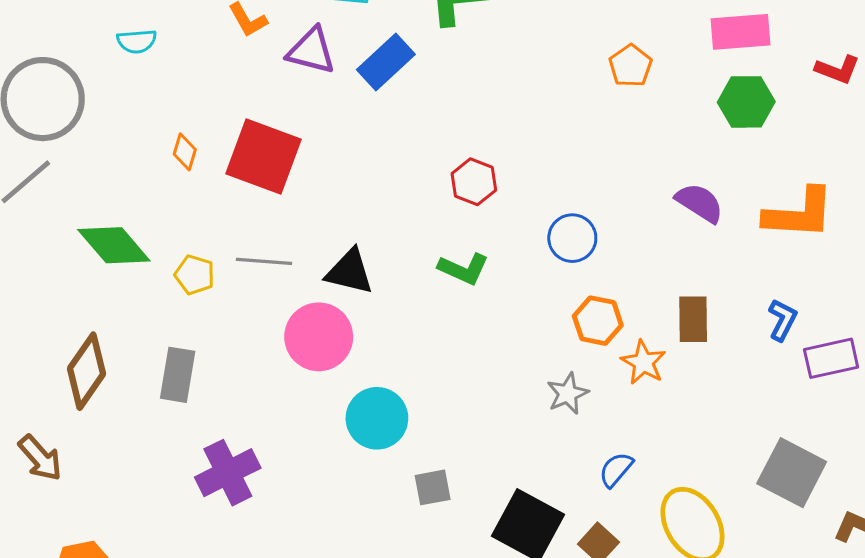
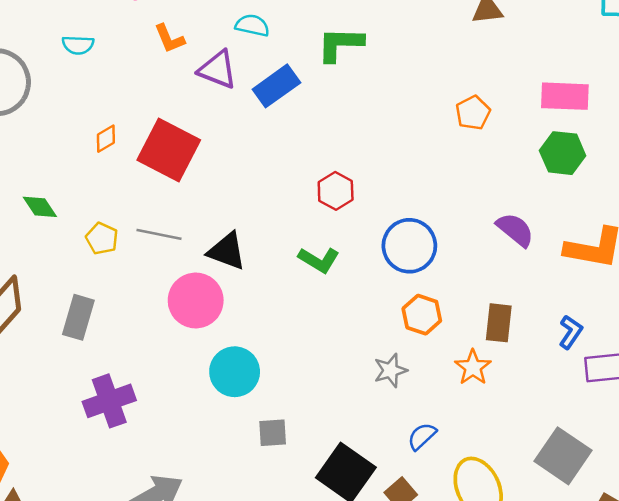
orange diamond: (185, 152) -> (106, 139), turned 36
blue circle: (572, 238) -> (409, 246), size x1.4
green diamond: (114, 245) -> (40, 207), size x0.6
orange star: (643, 362) -> (473, 367), moved

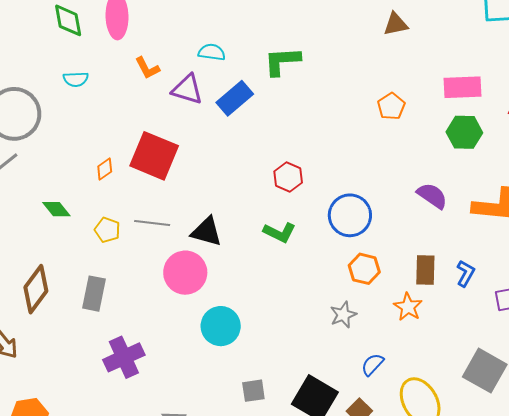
orange diamond: (106, 139) -> (105, 169), moved
blue L-shape: (571, 332) -> (466, 273), moved
gray square: (273, 433) -> (253, 391), moved

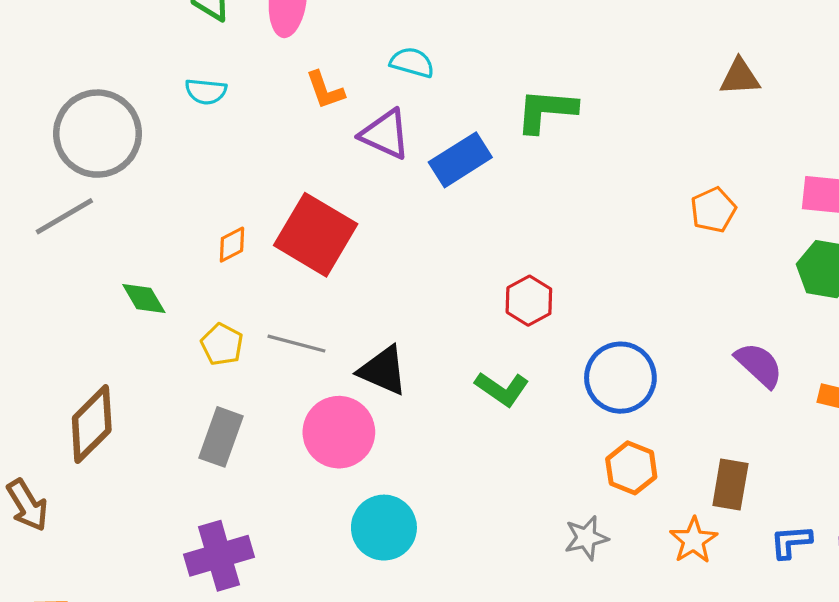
cyan semicircle: (212, 52) -> (412, 62), moved
blue L-shape: (466, 273) -> (791, 542), moved, turned -132
gray rectangle: (94, 294) -> (221, 437), moved

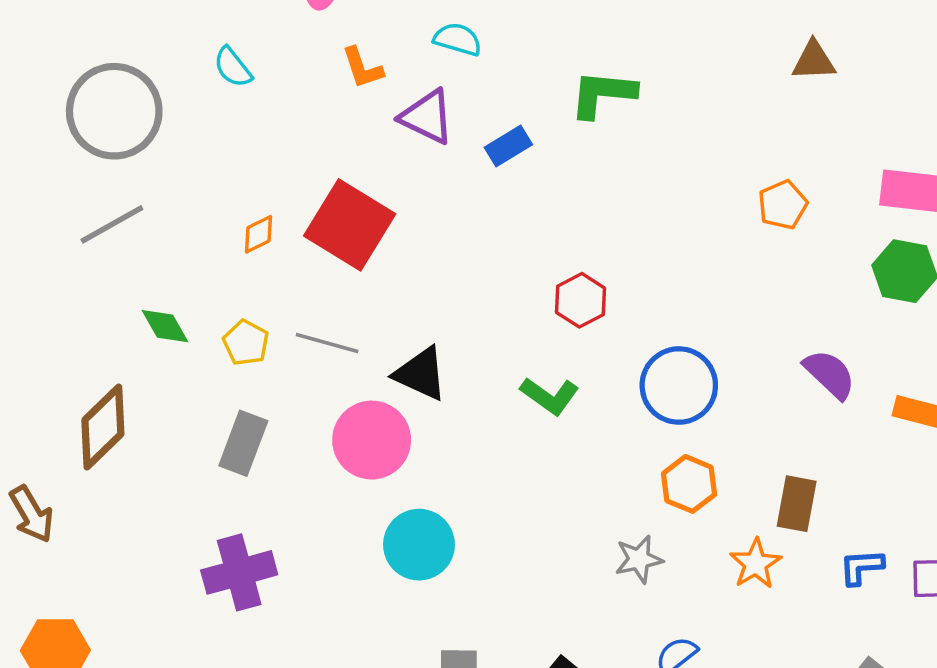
cyan semicircle: (206, 91) -> (233, 67), turned 45
blue rectangle: (460, 160) -> (508, 146), size x0.7
gray line: (64, 216) -> (112, 224), moved
green diamond: (144, 299) -> (165, 326), moved

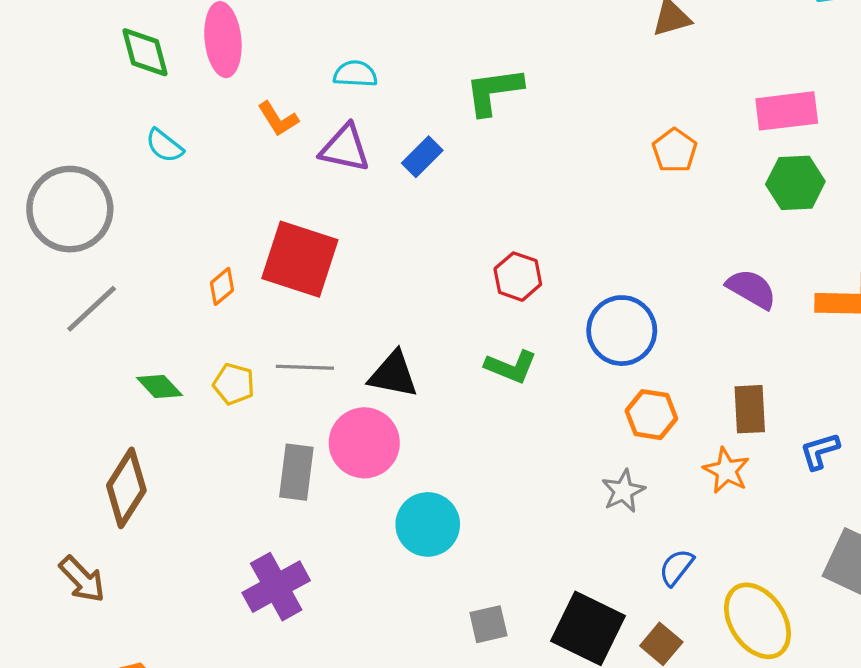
gray rectangle: (243, 443) -> (296, 472), moved

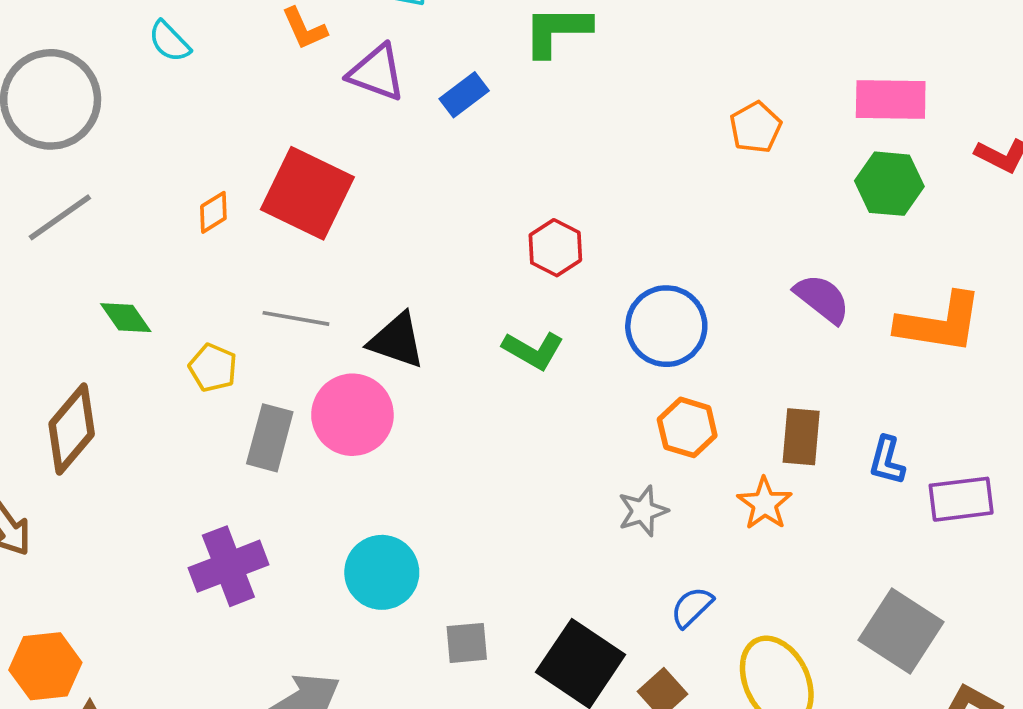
yellow pentagon: (234, 384) -> (213, 368), moved
blue L-shape: (820, 451) -> (887, 461), moved, turned -66
cyan circle: (428, 524) -> (382, 572), moved

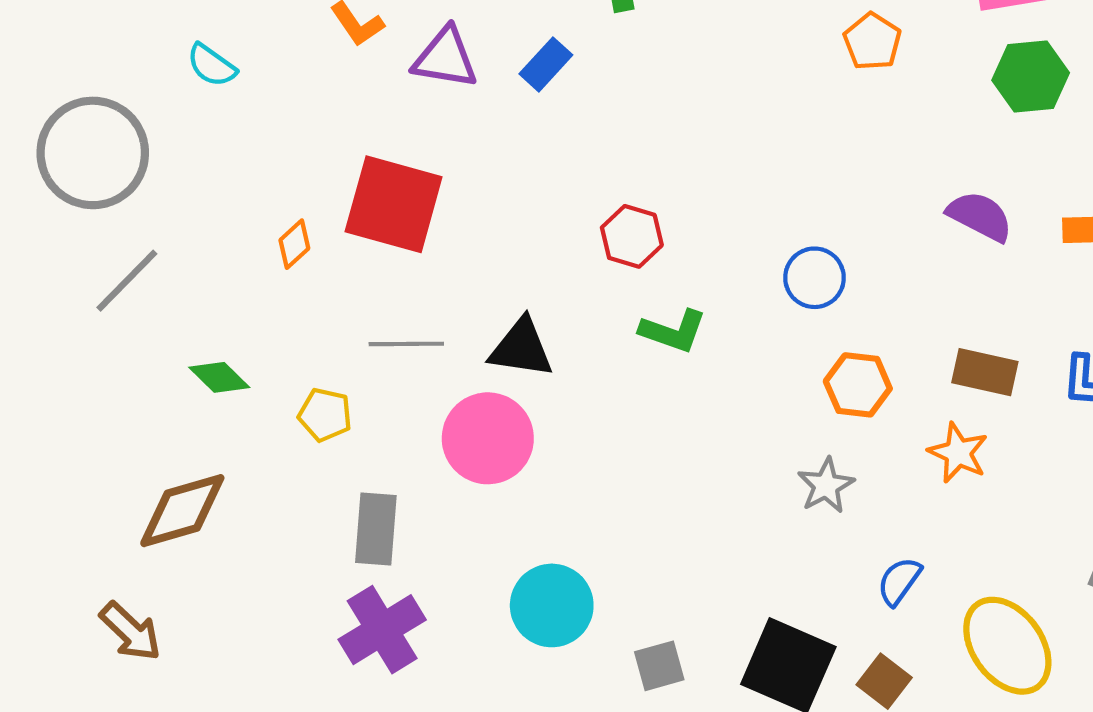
red hexagon: (555, 248) -> (632, 236), moved
blue circle: (666, 326) -> (815, 278), size x0.7
brown diamond: (72, 429) -> (182, 511), turned 44
brown rectangle: (801, 437) -> (985, 372), turned -72
gray rectangle: (270, 438) -> (376, 529), moved

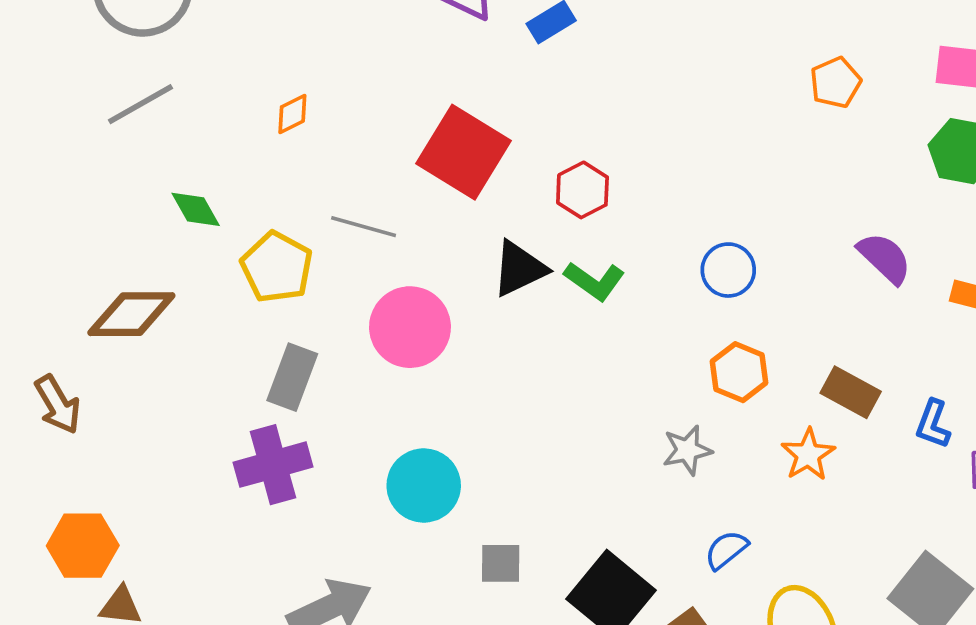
red square: (394, 204) -> (464, 152), moved
black triangle: (521, 348) -> (519, 269), moved, turned -50
yellow pentagon: (325, 415) -> (277, 267), size x1.5

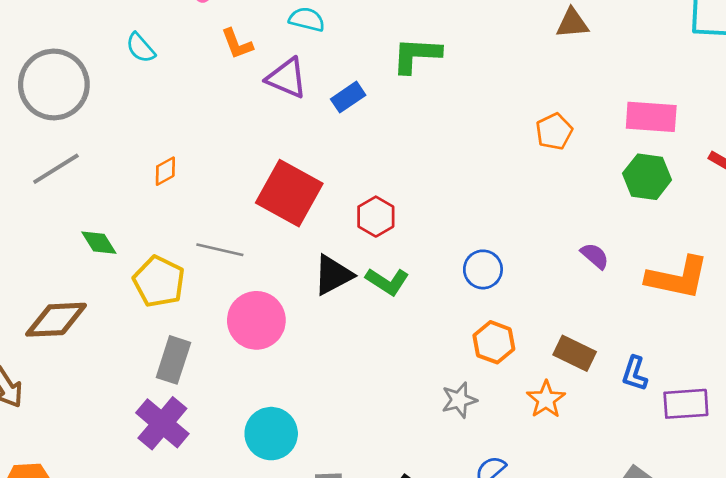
purple semicircle: (885, 258) -> (595, 256), size x0.7
purple cross: (273, 465) -> (162, 423), turned -32

